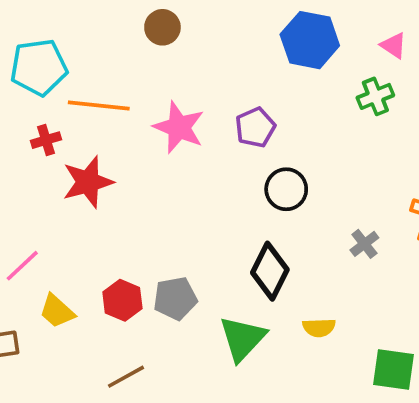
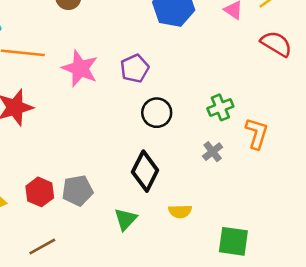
green cross: (375, 96) -> (220, 107), moved
green triangle: (243, 338) -> (126, 219), size x0.7

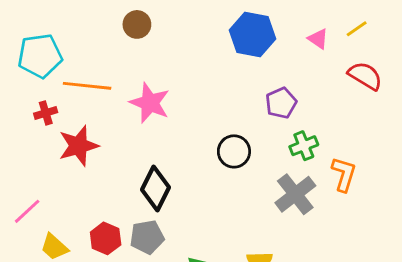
purple pentagon: (135, 68) -> (281, 103), moved
gray cross: (213, 152) -> (295, 194), size x1.8
black diamond: (145, 171) -> (155, 189), moved

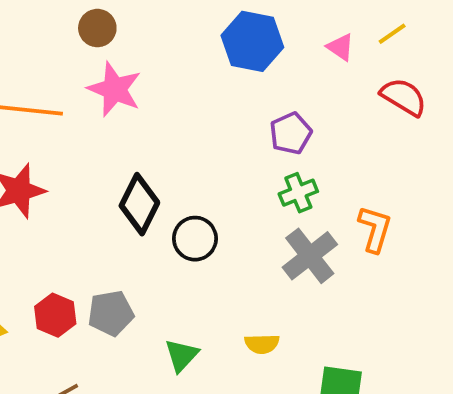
pink star: (150, 103) -> (115, 89), moved
green cross: (304, 146) -> (298, 193), moved
black circle: (234, 151) -> (195, 239), moved
black diamond: (155, 189) -> (139, 204), moved

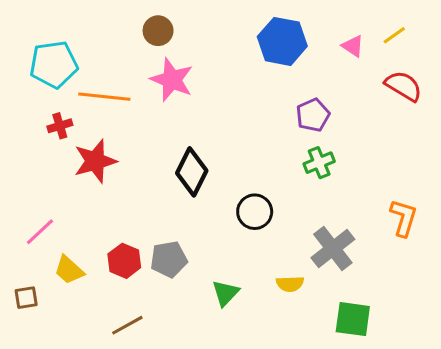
orange L-shape: (375, 229) -> (403, 218), moved
black circle: (195, 239) -> (255, 212), moved
gray cross: (310, 256) -> (333, 249), moved

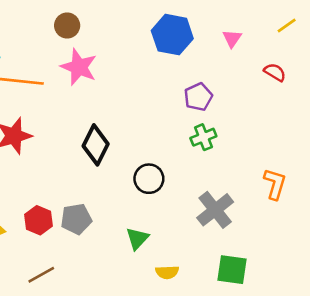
yellow line: (394, 35) -> (287, 26), moved
pink triangle: (353, 46) -> (232, 38), turned 30
red semicircle: (403, 86) -> (275, 72), size x0.7
yellow semicircle: (290, 284) -> (167, 272), moved
green triangle: (226, 293) -> (137, 238), moved

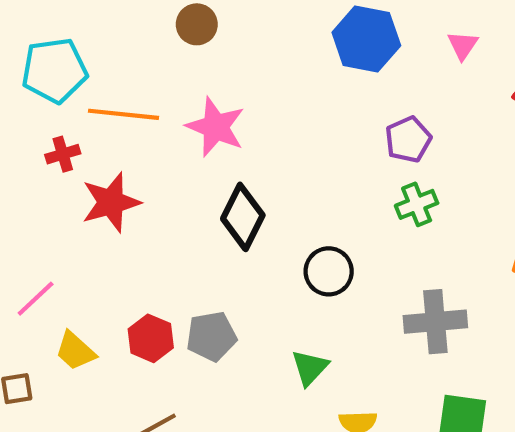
pink star: (79, 67) -> (216, 127), moved
gray cross: (215, 210) -> (435, 322), turned 33

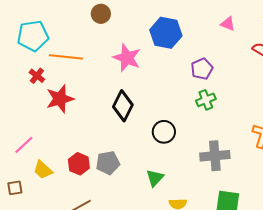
blue hexagon: (366, 39) -> (166, 33), moved
pink triangle: (463, 45) -> (228, 24), turned -42
pink star: (216, 127) -> (127, 58), moved
red cross: (63, 154) -> (37, 76), turned -35

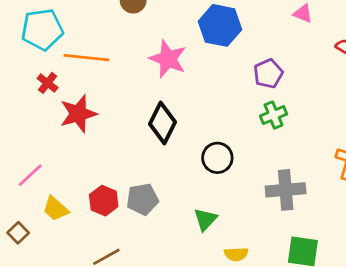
brown square: (15, 188) -> (18, 233), turned -35

